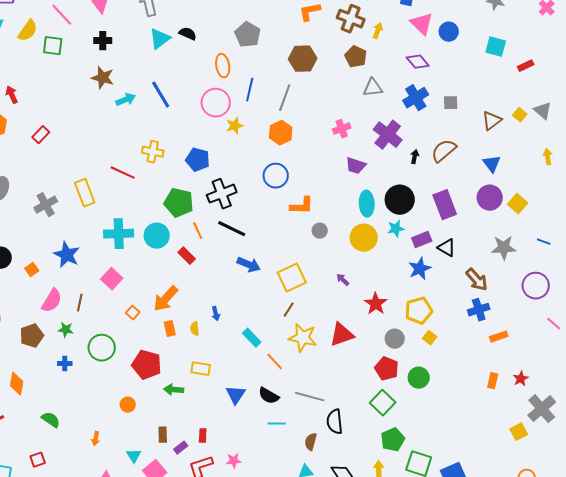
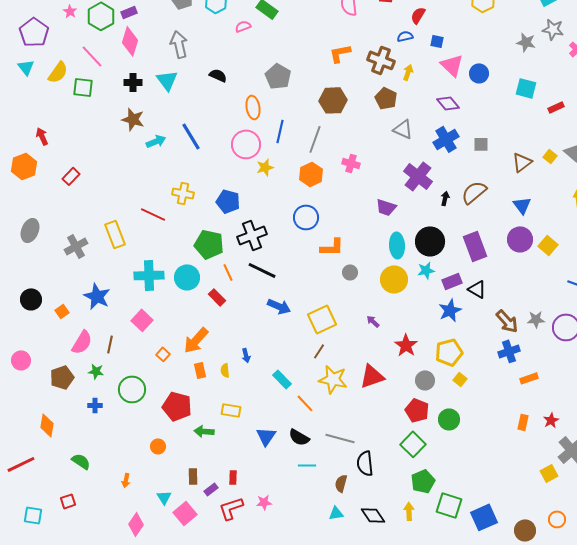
cyan triangle: (160, 39) -> (167, 80), moved, turned -30
gray triangle: (373, 88) -> (403, 129), turned 30
pink cross: (342, 129) -> (351, 163), moved, turned 36
gray star: (504, 248) -> (536, 319), moved, size x0.7

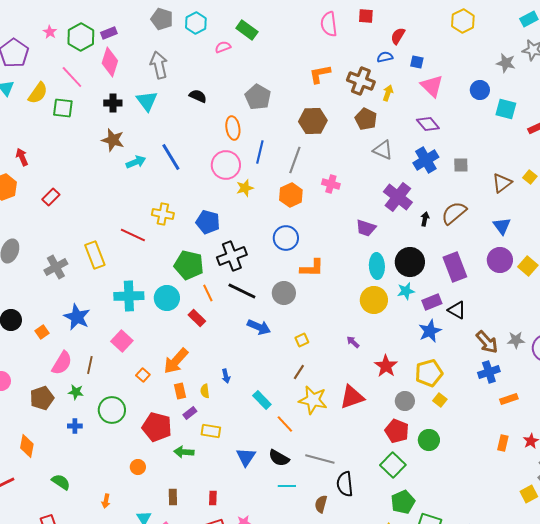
blue circle: (479, 73) -> (480, 90), moved
gray circle: (350, 272) -> (284, 293), moved, size x1.5
yellow square: (322, 319) -> (302, 340), size x0.5
purple rectangle: (211, 489) -> (190, 413), moved

